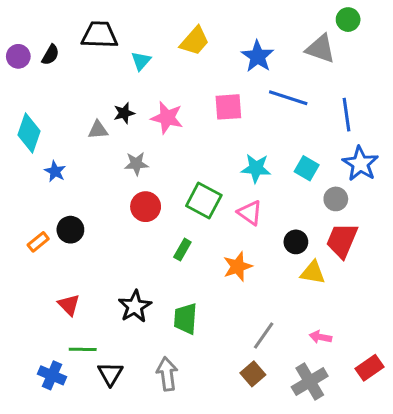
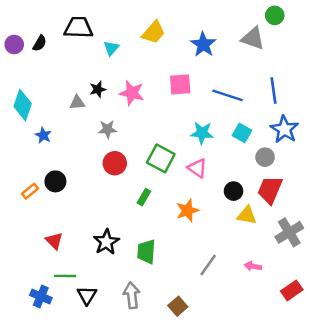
blue line: (288, 98) -> (227, 95), moved
brown square: (253, 374) -> (178, 306), moved
gray cross: (310, 382) -> (289, 232), moved

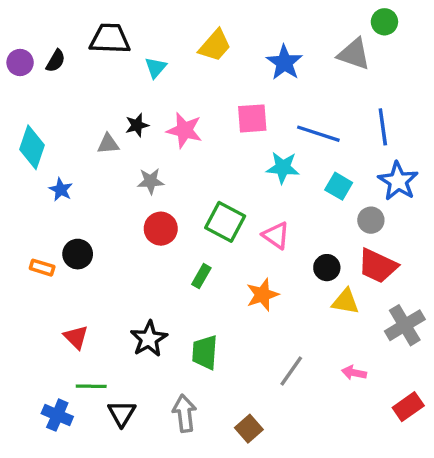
cyan star: (202, 133) -> (283, 168), moved
red trapezoid: (270, 190) -> (378, 266), turned -88
orange rectangle: (30, 191) -> (42, 268), turned 56

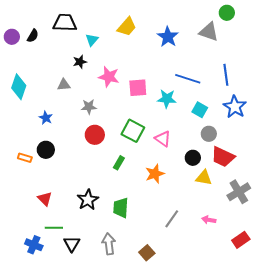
pink square: (252, 118) -> (138, 88), moved
black star: (137, 125) -> (80, 62), moved
blue star: (61, 190) -> (46, 118), moved
gray circle: (371, 220) -> (209, 134), moved

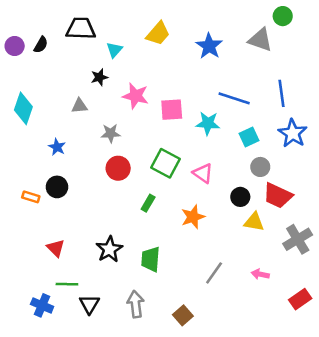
cyan square: (200, 110) -> (249, 137), turned 35

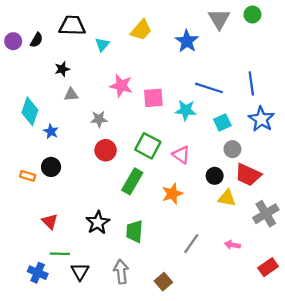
gray triangle: (260, 40) -> (219, 19), moved, turned 40
black star: (99, 77) -> (62, 69), moved
cyan diamond: (23, 108) -> (30, 111), moved
green rectangle: (148, 203) -> (132, 181), size x1.6

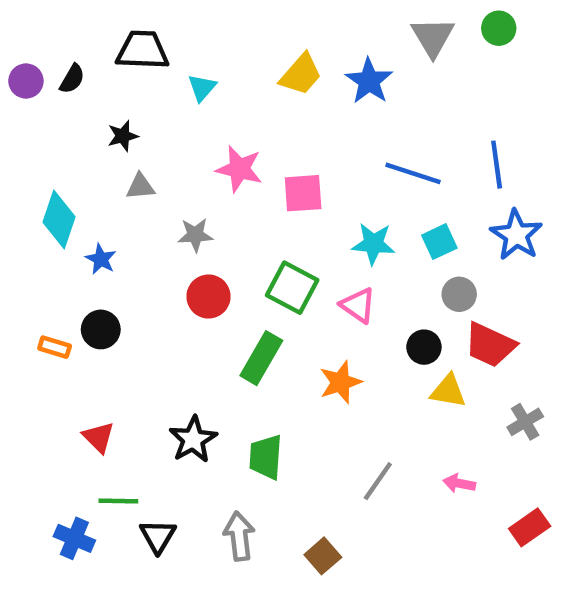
yellow trapezoid: (141, 30) -> (301, 74), moved
cyan star: (186, 110) -> (373, 244), moved
gray cross: (266, 214) -> (525, 422), size x0.7

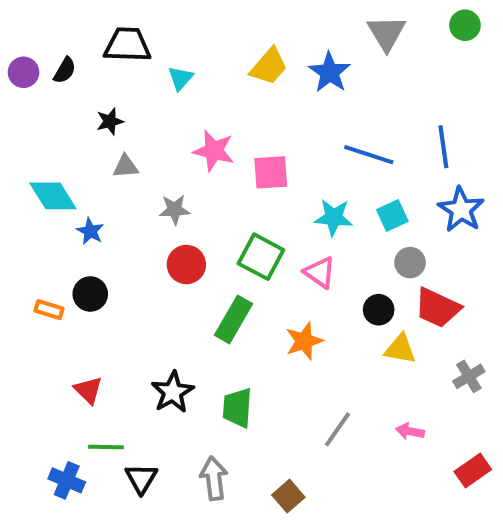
green circle: (499, 28) -> (465, 25), moved
cyan diamond: (59, 220) -> (53, 196), turned -51

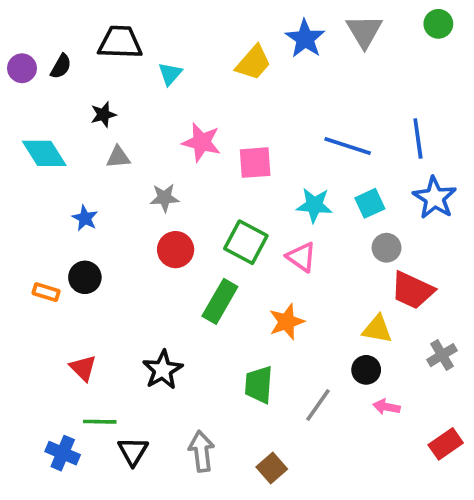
blue star: (330, 72) -> (305, 39), moved
cyan diamond: (53, 196) -> (44, 153), moved
black circle: (379, 310) -> (366, 370), moved
green trapezoid: (237, 408) -> (259, 385), moved

